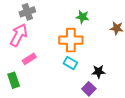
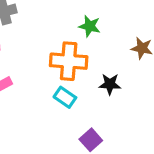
black star: (99, 72) -> (110, 84), moved

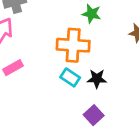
black star: (110, 84) -> (97, 79), moved

